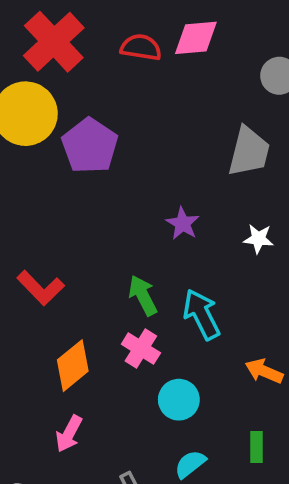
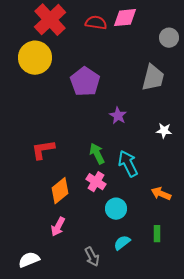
purple pentagon: (90, 146) -> (85, 82), moved
white star: (258, 239) -> (164, 131), moved
red L-shape: (41, 288) -> (43, 150), turned 125

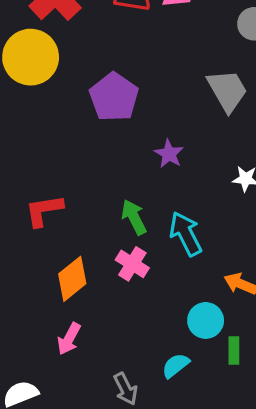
gray trapezoid: (153, 78) -> (227, 90), turned -44
cyan circle: (116, 209) -> (206, 320), moved

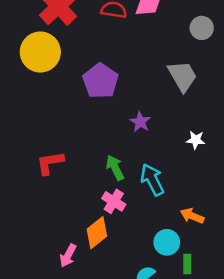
orange diamond: (72, 279) -> (97, 233), moved

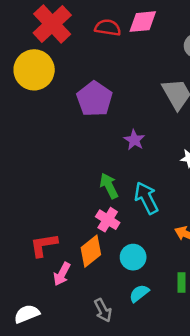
red L-shape: (50, 163) -> (44, 245), moved
cyan circle: (167, 242) -> (133, 257), moved

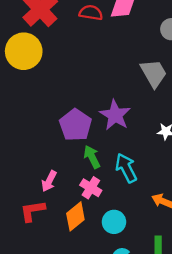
purple pentagon: (94, 99) -> (75, 125), moved
purple star: (134, 140) -> (115, 115), size x1.6
pink arrow: (62, 274) -> (49, 181), moved

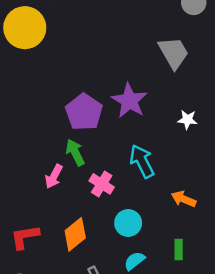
green arrow: (92, 157) -> (75, 152), moved
red L-shape: (32, 211) -> (25, 237), moved
orange diamond: (75, 216) -> (75, 234), moved

